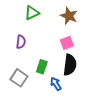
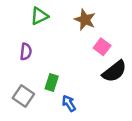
pink square: (67, 43) -> (102, 47), moved, turned -32
black semicircle: (70, 65) -> (114, 71), moved, turned 45

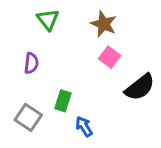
green triangle: (39, 16) -> (48, 19), turned -42
pink square: (102, 47) -> (110, 57), moved

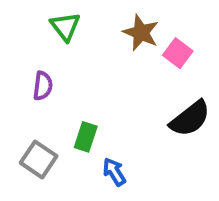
pink square: (110, 57) -> (178, 53), moved

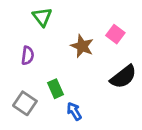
brown star: (141, 33) -> (82, 46), moved
green rectangle: (86, 137) -> (56, 89), turned -42

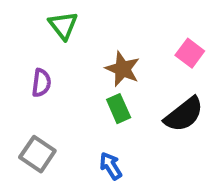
pink square: (115, 34) -> (190, 53), moved
green rectangle: (56, 89) -> (119, 109), moved

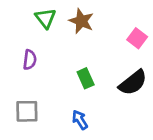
brown star: (123, 69) -> (81, 21), moved
gray square: (37, 154) -> (27, 111), turned -35

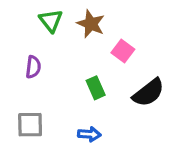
pink square: (137, 38) -> (123, 51), moved
blue arrow: (80, 120) -> (89, 134), turned 126

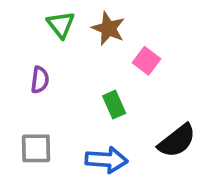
black semicircle: (148, 93) -> (177, 141), moved
blue arrow: (89, 134) -> (106, 160), size x1.5

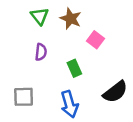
purple semicircle: (40, 80) -> (41, 52), moved
blue arrow: (106, 160) -> (69, 104), turned 70

